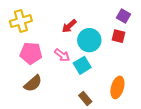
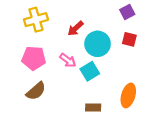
purple square: (123, 16) -> (127, 12), moved, turned 32
yellow cross: (21, 21) -> (36, 20), moved
brown rectangle: (85, 99) -> (93, 108), turned -48

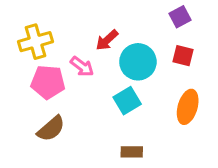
yellow cross: (36, 20) -> (35, 42), moved
pink arrow: (68, 60) -> (82, 67), moved
orange ellipse: (128, 95) -> (188, 107), moved

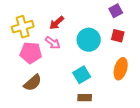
red arrow: (107, 40) -> (57, 23), moved
cyan square: (127, 101) -> (82, 75), moved

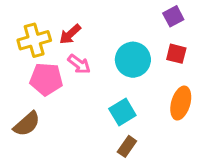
red arrow: (57, 23) -> (70, 34), moved
brown semicircle: (33, 83) -> (27, 124), moved
brown rectangle: (85, 98) -> (127, 146), turned -56

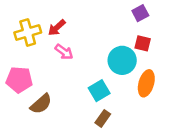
cyan circle: (133, 60) -> (122, 60), moved
pink pentagon: (46, 79) -> (19, 80), moved
brown semicircle: (27, 124) -> (41, 104), moved

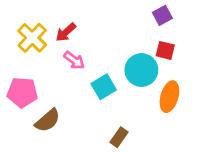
yellow cross: (28, 32) -> (32, 38), turned -30
cyan square: (99, 91) -> (104, 87), moved

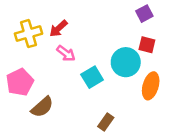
yellow cross: (32, 38) -> (29, 34), turned 30
pink pentagon: (22, 92) -> (20, 82), turned -30

